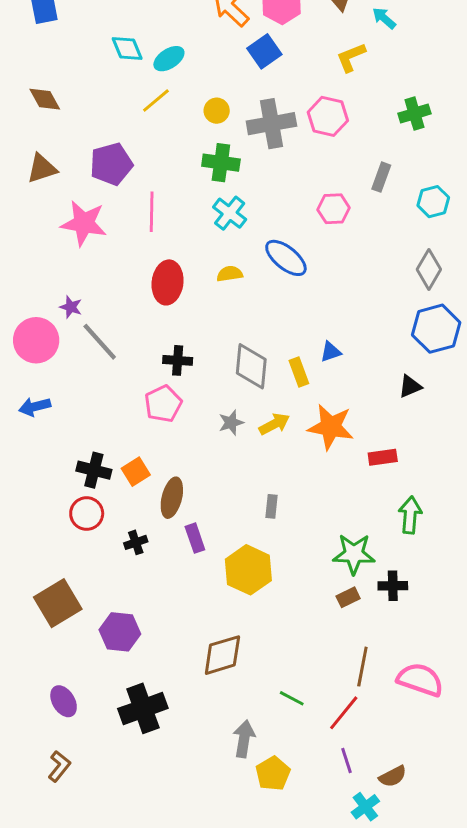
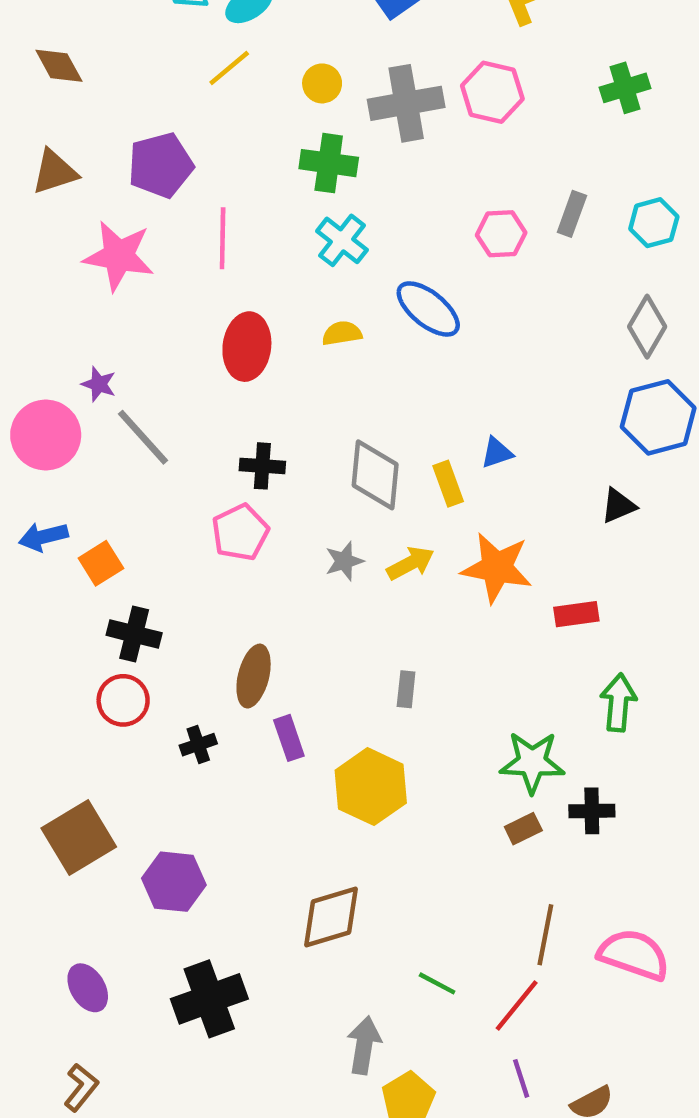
gray rectangle: (381, 177) -> (572, 214), moved
orange square: (136, 472) -> (101, 563), moved

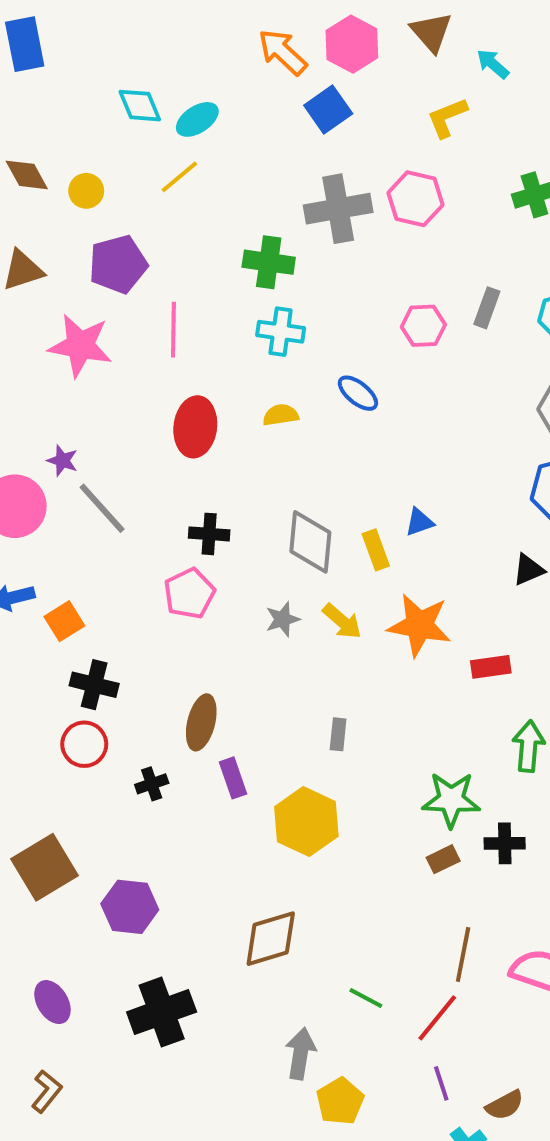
yellow circle: (322, 83) -> (86, 191), moved
cyan cross: (342, 240) -> (281, 332), turned -30
blue ellipse: (428, 309) -> (358, 393), size x0.7
yellow arrow: (411, 563) -> (342, 621), turned 69

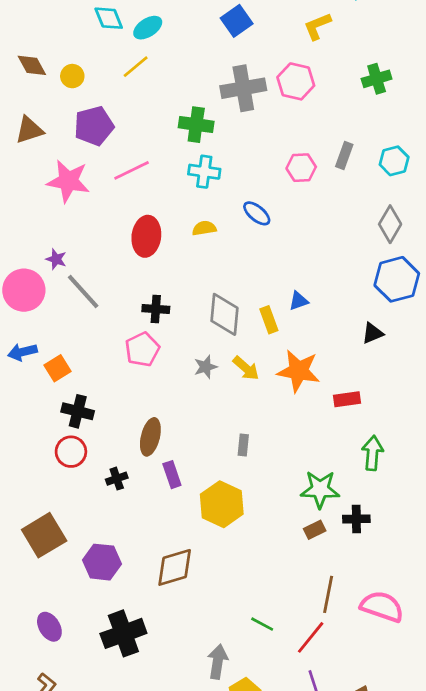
pink line: (173, 330) -> (132, 170), turned 63
brown diamond: (271, 939) -> (175, 567), moved

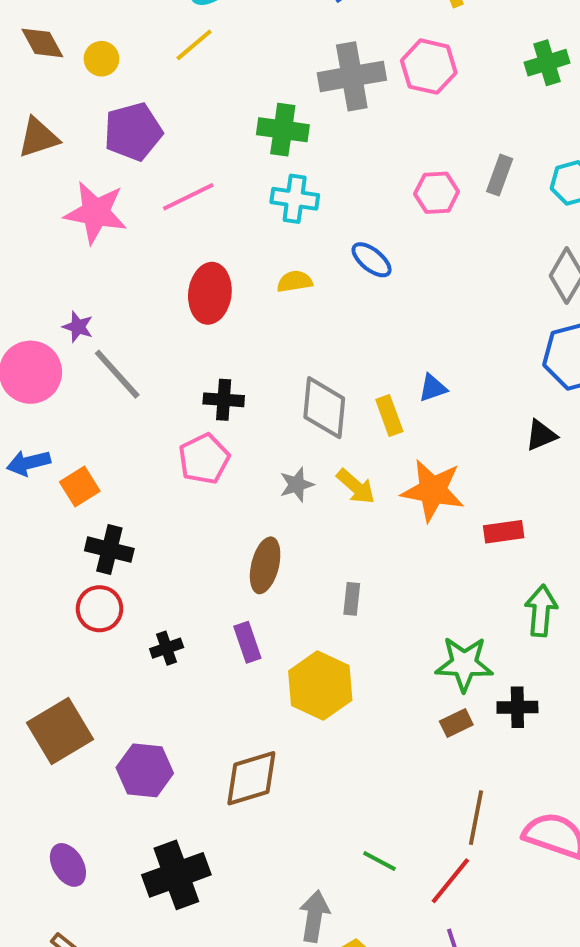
brown ellipse: (150, 437) -> (265, 565), moved

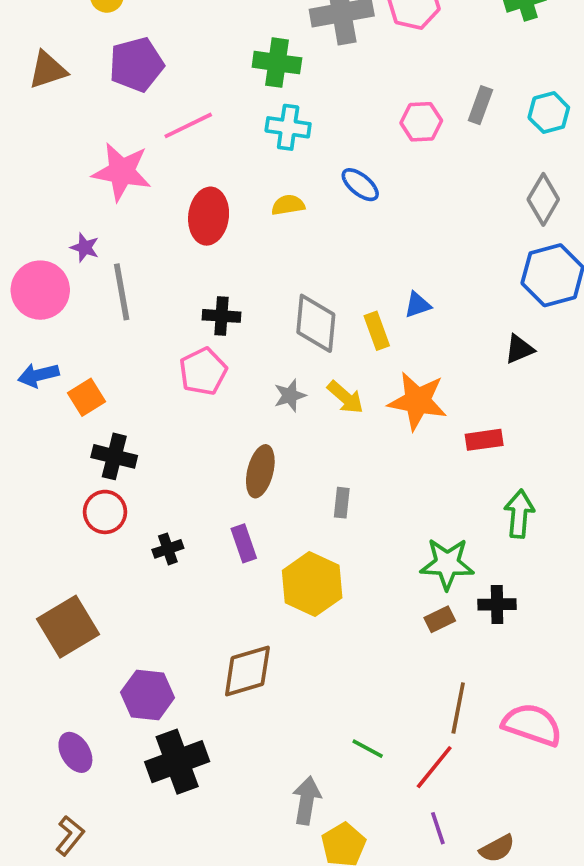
pink star: (96, 212) -> (122, 172), moved
gray line: (117, 374) -> (122, 292), turned 32
purple hexagon: (145, 770) -> (148, 695), moved

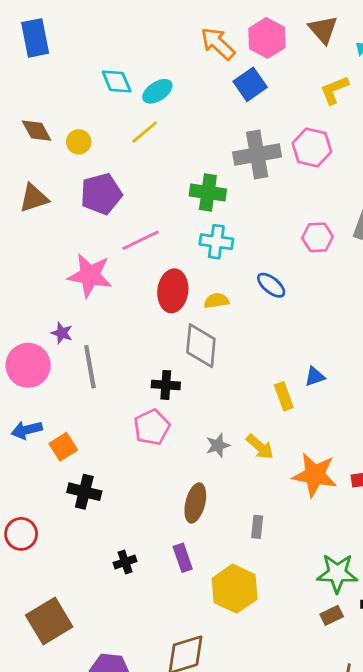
red ellipse: (209, 216) -> (173, 291), moved
gray diamond: (316, 323) -> (201, 346), moved
orange star: (418, 401) -> (315, 475), moved
red circle: (105, 512) -> (21, 534), moved

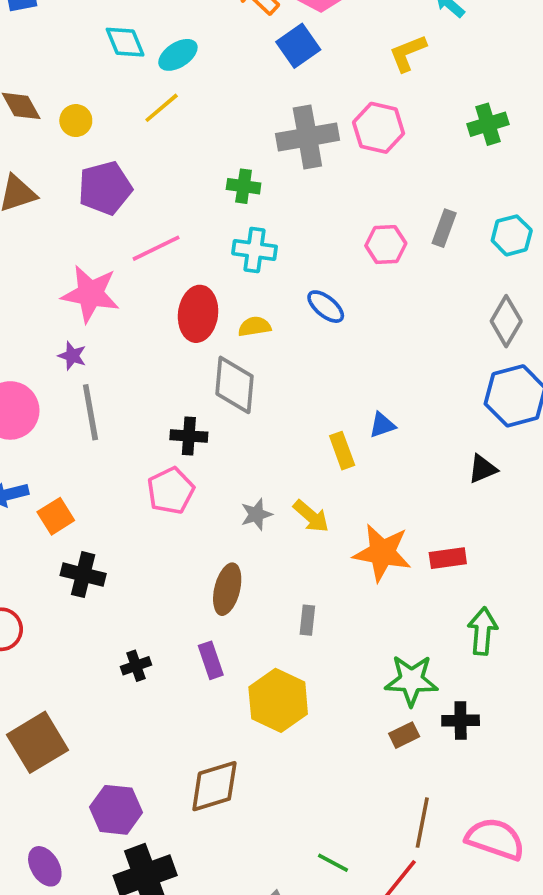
green cross: (208, 192) -> (244, 186), size x0.7
purple star: (62, 333) -> (72, 356), moved

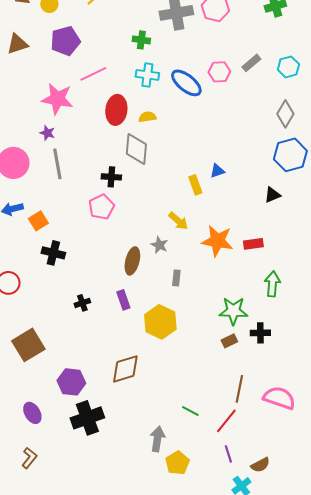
gray rectangle: (444, 228) -> (251, 63), turned 30
blue ellipse: (326, 307) -> (186, 83), moved, size x1.5
gray star: (256, 514) -> (159, 245), moved, turned -30

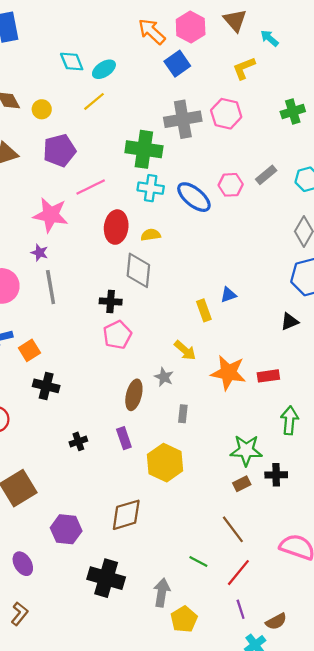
green cross: (141, 40) -> (144, 149), size x1.8
pink pentagon: (101, 207) -> (117, 335), moved
brown line: (239, 389) -> (233, 529), moved, turned -48
black cross: (87, 418) -> (106, 578), moved, turned 36

